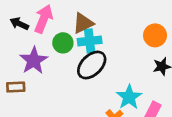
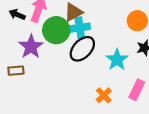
green circle: (63, 43) -> (56, 30), size x1.5
cyan star: (129, 97) -> (117, 60), moved

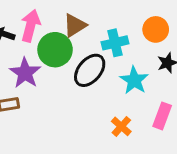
cyan cross: (80, 28) -> (115, 43), moved

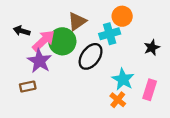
pink arrow: (31, 26) -> (44, 41), moved, turned 35
orange circle: (156, 29) -> (122, 16), moved
cyan star: (134, 80) -> (123, 79), moved

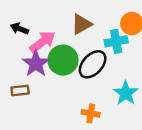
green circle: (62, 41) -> (63, 60), moved
orange cross: (118, 100) -> (91, 113), moved, turned -35

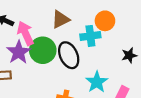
pink arrow: (43, 42) -> (25, 33), turned -80
black ellipse: (93, 64) -> (69, 55), turned -70

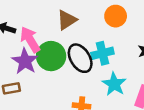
cyan cross: (90, 36) -> (102, 53), moved

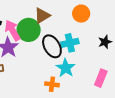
green circle: (51, 56) -> (29, 30), moved
cyan star: (114, 84) -> (66, 68), moved

